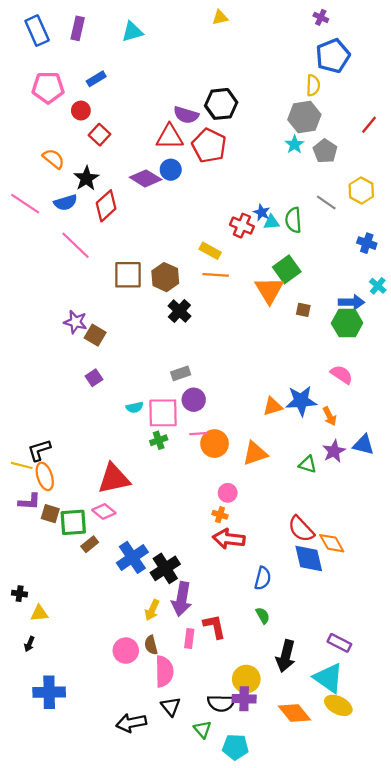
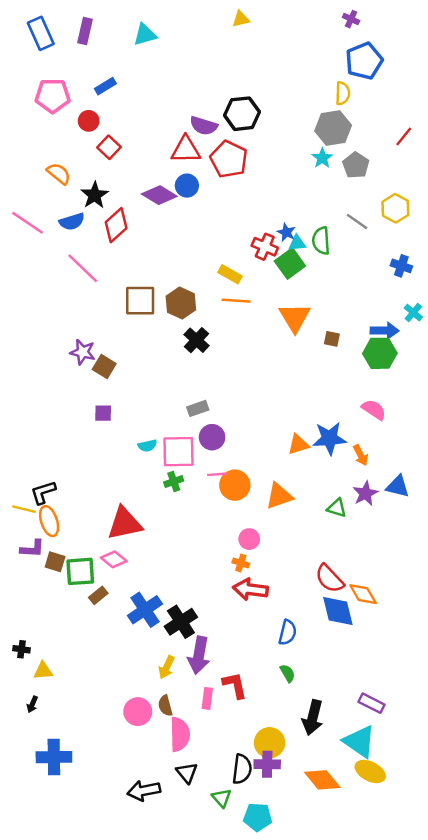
green square: (287, 269) -> (290, 263), moved
purple square: (94, 378) -> (103, 413), turned 35
black semicircle: (221, 703) -> (242, 769), turned -84

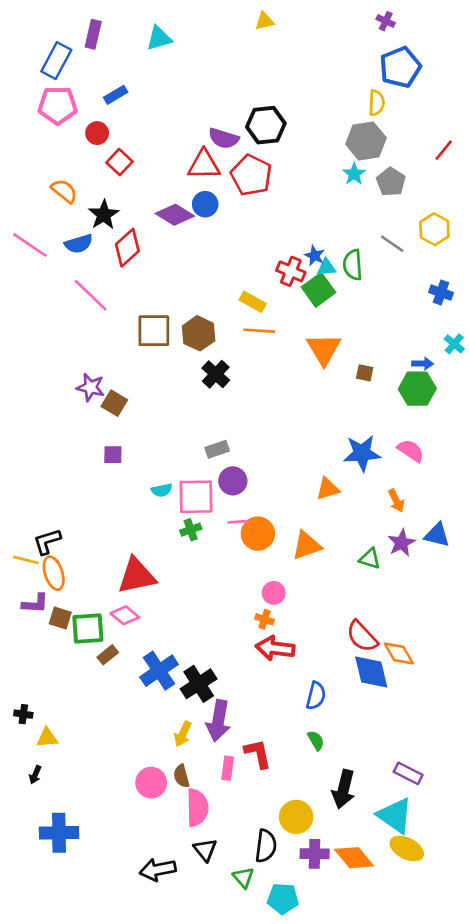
blue rectangle: (41, 33) -> (56, 61), moved, turned 52
blue arrow: (385, 331) -> (423, 364), size x0.7
blue star: (329, 438) -> (362, 453), moved
purple cross: (267, 764) -> (315, 854), moved

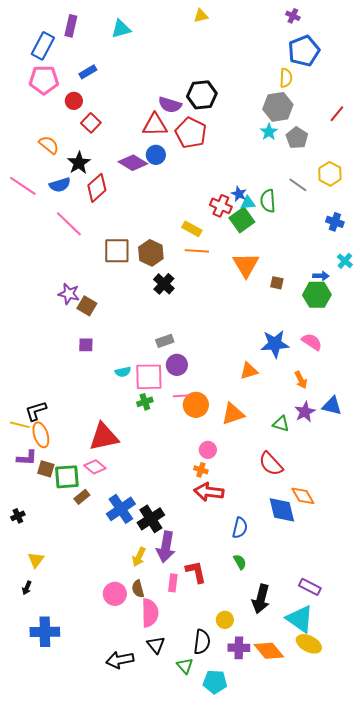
red semicircle: (362, 636) -> (271, 464), moved
black cross: (23, 714) -> (18, 516), moved, turned -32
yellow triangle: (47, 738) -> (36, 560), turned -48
yellow circle: (296, 817) -> (225, 620), size x0.7

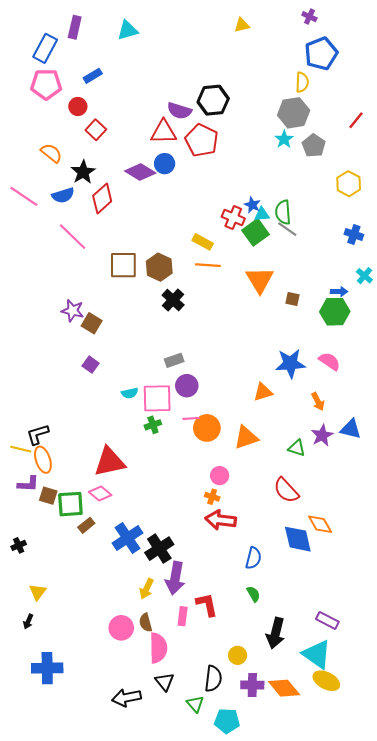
yellow triangle: (201, 16) -> (242, 25), moved
gray line: (298, 185) -> (287, 229), moved
purple square: (86, 345) -> (91, 365), turned 35

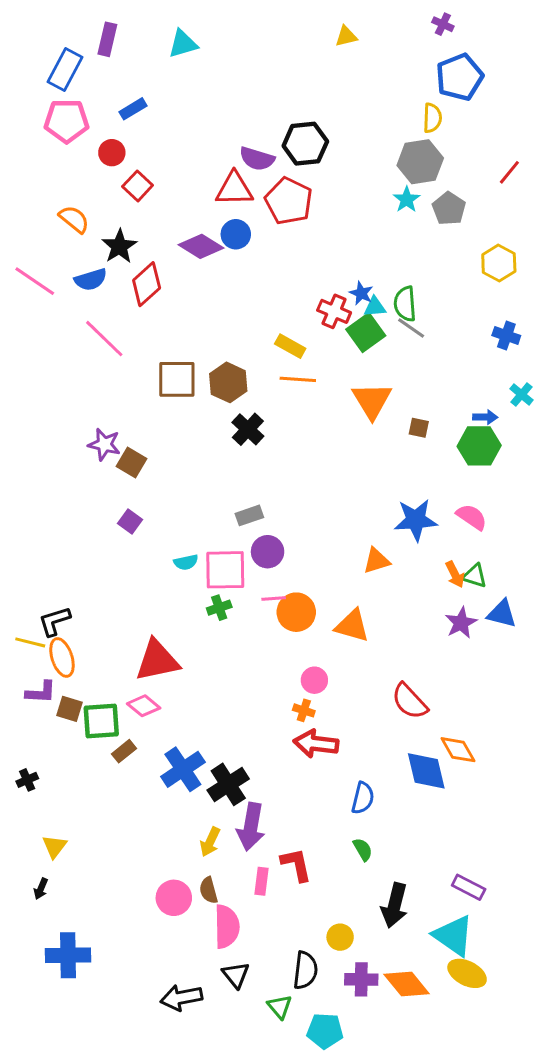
orange triangle: (246, 437) -> (352, 626), turned 35
green triangle: (297, 448) -> (475, 576), moved

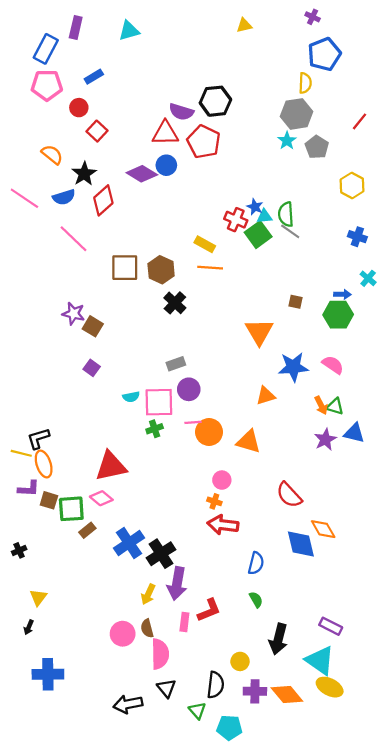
orange triangle: (372, 401) -> (259, 332), moved
red L-shape: (296, 865) -> (209, 610), turned 80

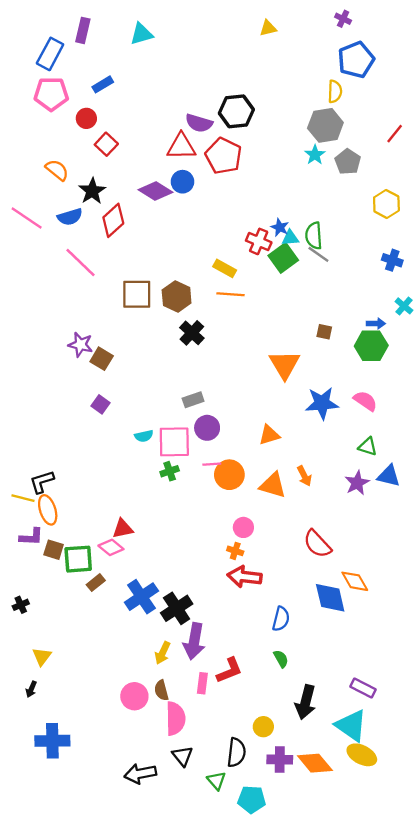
orange triangle: (266, 396) -> (269, 435), moved
orange arrow: (321, 405) -> (304, 476), moved
red triangle: (111, 466) -> (123, 529), moved, size x0.6

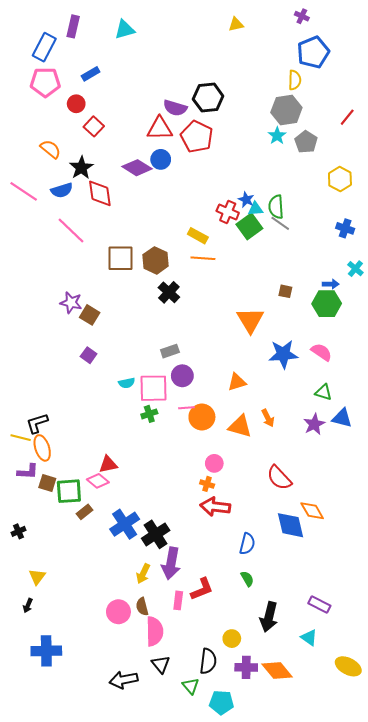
red diamond: (113, 220) -> (100, 193), turned -56
cyan triangle: (351, 726) -> (309, 638), size x0.6
yellow ellipse: (362, 755) -> (348, 666), moved

